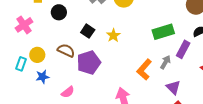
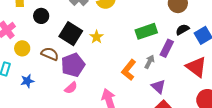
black square: (88, 31) -> (71, 34), size x1.6
yellow circle: (37, 55) -> (22, 48), moved
pink semicircle: (68, 92) -> (71, 88), moved

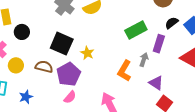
black circle: (41, 16) -> (22, 32), moved
yellow star: (97, 37) -> (87, 53), moved

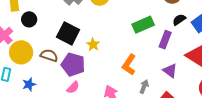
gray arrow: (144, 60) -> (144, 87), moved
yellow circle: (16, 65) -> (21, 52), size x1.5
purple pentagon: (69, 74) -> (73, 64), turned -30
purple triangle: (156, 83) -> (170, 71), moved

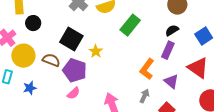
black semicircle: (179, 20) -> (172, 30), moved
green rectangle: (143, 25) -> (130, 25), moved, turned -30
orange L-shape: (129, 65) -> (147, 69), moved

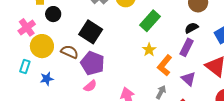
yellow star: (96, 51) -> (149, 50), moved

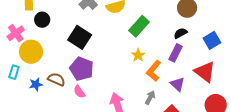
brown semicircle: (70, 52) -> (56, 79), moved
pink semicircle: (90, 86) -> (79, 92), turned 96

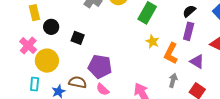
black square: (80, 37) -> (78, 38), moved, size x0.6

